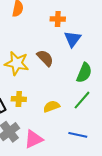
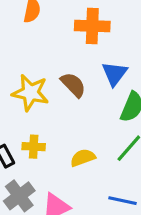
orange cross: (58, 19) -> (92, 26), size x1.5
blue triangle: (73, 39) -> (115, 74), moved

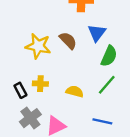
yellow semicircle: (83, 158) -> (75, 91), turned 35

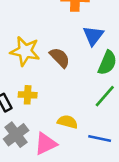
brown semicircle: (68, 41) -> (60, 58), moved
yellow semicircle: (75, 91) -> (67, 122), moved

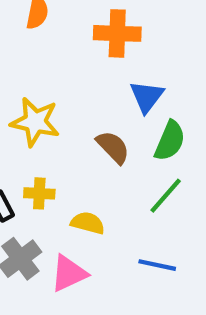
brown semicircle: (60, 58) -> (113, 147), moved
yellow semicircle: (67, 122) -> (88, 223), moved

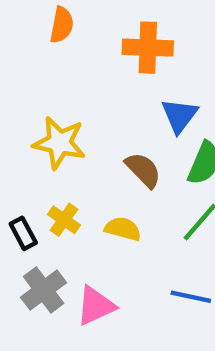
yellow cross: (39, 193) -> (64, 220), turned 32
yellow semicircle: (88, 223) -> (123, 229), moved

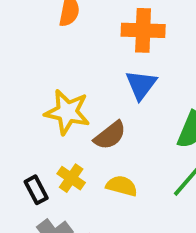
blue triangle: (179, 116) -> (141, 85), moved
brown semicircle: (143, 170) -> (110, 135), moved, turned 96

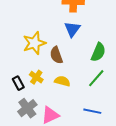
yellow star: (67, 112) -> (34, 43), turned -30
brown semicircle: (110, 135) -> (56, 55), turned 108

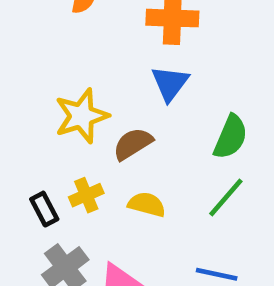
brown semicircle: (56, 55) -> (133, 144), turned 78
yellow cross: (36, 77) -> (86, 195), turned 32

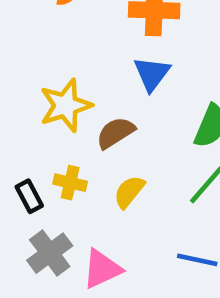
yellow cross: (86, 195) -> (70, 183), turned 36
yellow semicircle: (147, 204) -> (129, 192), turned -66

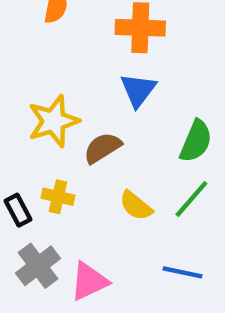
yellow semicircle: (129, 192) -> (136, 206), moved, turned -90

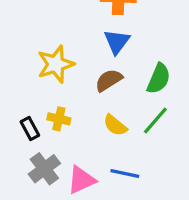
brown semicircle: (102, 148) -> (109, 80), moved
blue line: (183, 272) -> (125, 174), moved

